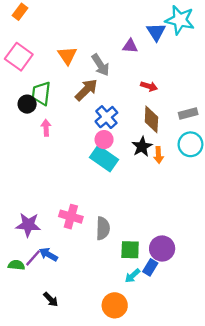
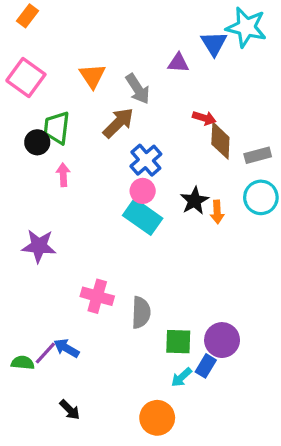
brown diamond: (151, 119) -> (220, 141), moved
purple star: (28, 225) -> (39, 246), moved

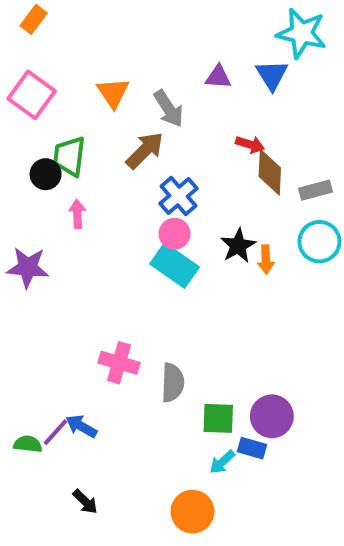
blue triangle: (214, 43) -> (272, 75), moved
purple star: (39, 246) -> (28, 267), moved
blue rectangle: (206, 366) -> (252, 448), turned 75

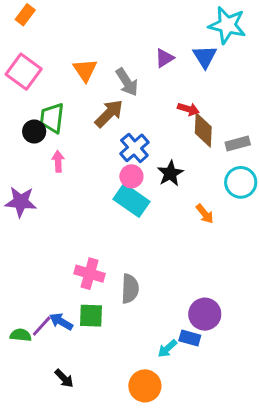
purple triangle: (218, 77) -> (164, 58), turned -36
black star: (238, 246) -> (170, 173), moved
orange arrow: (266, 260) -> (205, 214), moved, turned -36
green square: (218, 418) -> (91, 316), moved

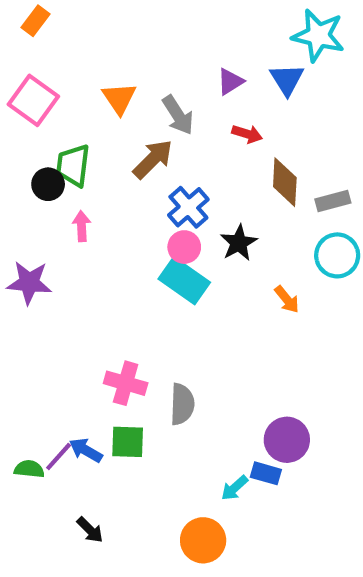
red arrow: (188, 109) -> (247, 134), moved

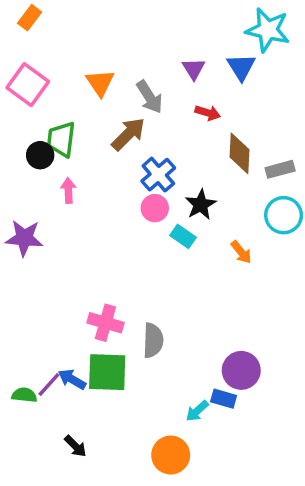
purple triangle: (230, 82) -> (194, 69), turned -30
cyan rectangle: (184, 281) -> (183, 236), moved, size x0.6
green square: (128, 442) -> (107, 372), size x1.4

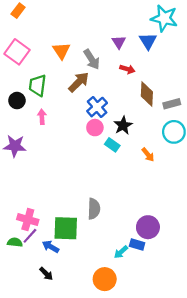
black circle: (40, 155) -> (17, 101), moved
pink cross: (105, 323) -> (28, 220), moved
blue arrow: (72, 379) -> (51, 247), moved

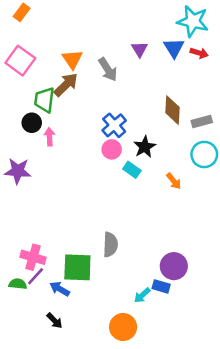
red arrow: (127, 69) -> (199, 53), moved
brown arrow: (79, 82) -> (66, 85), moved
black circle: (17, 101) -> (32, 123), moved

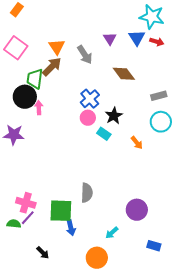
brown diamond: (173, 110) -> (124, 74), moved, turned -40
black circle: (32, 123) -> (25, 97), size x1.5
blue rectangle: (161, 286) -> (154, 246), moved
blue arrow: (60, 289) -> (71, 228), moved, turned -133

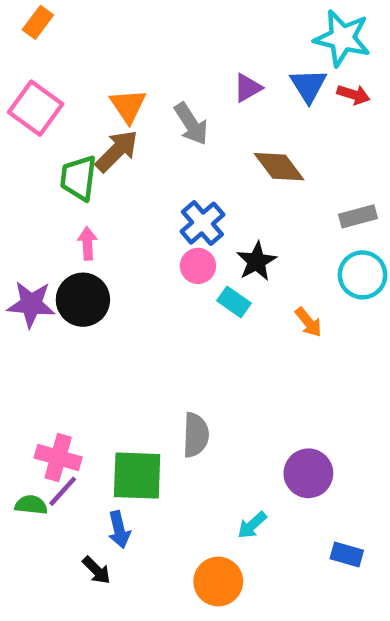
purple triangle: (110, 39) -> (248, 88), turned 32
black circle: (25, 97) -> (83, 300), moved
blue arrow: (71, 228) -> (119, 530), moved

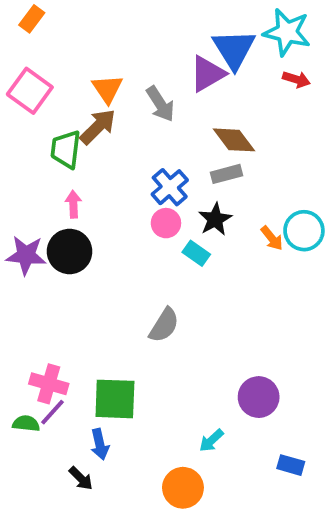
blue triangle: (308, 86) -> (234, 49), moved, size x1.4
purple triangle: (248, 88) -> (208, 74), size x1.5
gray rectangle: (358, 216) -> (226, 174), moved
orange arrow: (308, 322) -> (272, 238), moved
gray semicircle: (196, 435) -> (164, 325), moved, turned 30

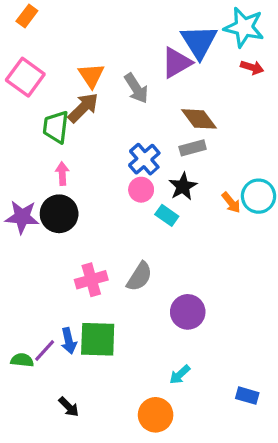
pink cross: (49, 384) -> (91, 280), moved, turned -32
purple circle: (259, 397) -> (188, 312), moved
blue arrow: (100, 444) -> (69, 341), moved

